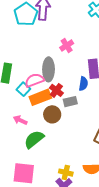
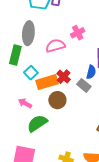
gray ellipse: (49, 69) -> (28, 33), moved
pink semicircle: (34, 80) -> (55, 46), moved
gray rectangle: (70, 102) -> (84, 85), moved, turned 48

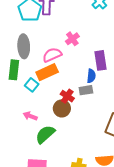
red cross: (64, 77) -> (67, 96), moved
orange rectangle: (47, 82) -> (47, 72), moved
gray rectangle: (84, 85) -> (86, 90), turned -40

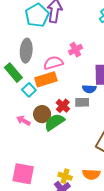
green rectangle: (14, 70) -> (13, 73), turned -54
blue semicircle: (91, 76) -> (89, 89), turned 80
brown circle: (62, 108) -> (42, 114), moved
green semicircle: (45, 134) -> (54, 122), moved

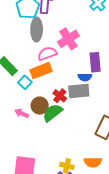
pink cross: (75, 50) -> (68, 39), size x1.5
gray ellipse: (26, 51) -> (37, 29), moved
gray rectangle: (82, 102) -> (79, 91), size x1.5

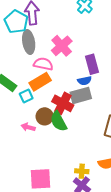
pink semicircle: (47, 54) -> (43, 64), turned 42
cyan square: (25, 82) -> (26, 96), turned 32
red cross: (60, 96) -> (63, 103), size x1.5
green semicircle: (53, 113) -> (59, 121), turned -70

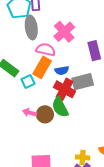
blue semicircle: (84, 81) -> (62, 71), moved
orange rectangle: (40, 82) -> (42, 67), turned -30
brown circle: (45, 116) -> (45, 114), moved

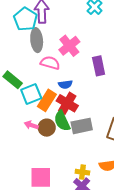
orange rectangle: (42, 67) -> (47, 100), moved
cyan square: (28, 81) -> (31, 94), size x1.5
gray rectangle: (83, 82) -> (82, 126), moved

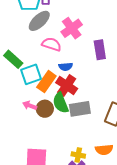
gray ellipse: (37, 40) -> (39, 21), turned 50

